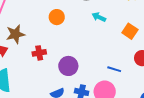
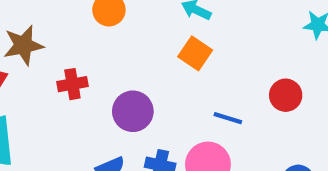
orange square: (130, 31) -> (195, 53), moved

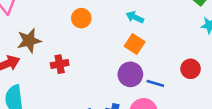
purple circle: (133, 111) -> (130, 74), moved

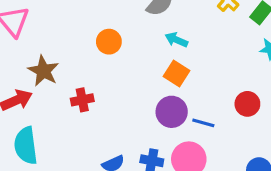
brown star: (29, 41) -> (43, 71), turned -30

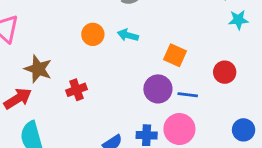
cyan arrow: (176, 40) -> (128, 35), moved
orange square: (177, 74) -> (175, 55), moved

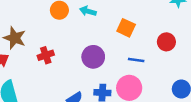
purple circle: (158, 89) -> (93, 57), moved

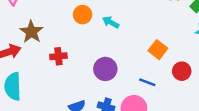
orange square: (126, 28) -> (158, 50), moved

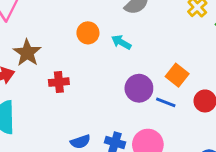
purple circle: (105, 69) -> (139, 88), moved
blue line: (147, 82) -> (166, 102), moved

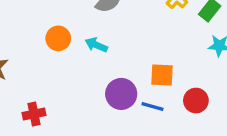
orange square: (177, 75) -> (162, 75), turned -30
red cross: (59, 82) -> (34, 114), moved

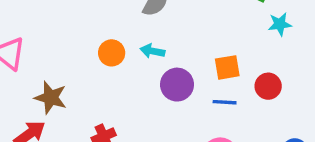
purple circle: (121, 94) -> (177, 85), moved

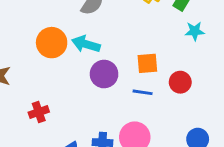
cyan arrow: (152, 51) -> (86, 44), size x1.4
orange circle: (112, 53) -> (52, 43), size x1.4

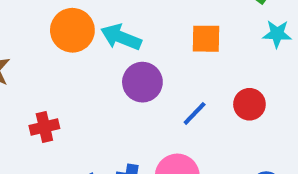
orange square: (147, 63) -> (206, 39), moved
blue line: (143, 92) -> (195, 113), turned -60

